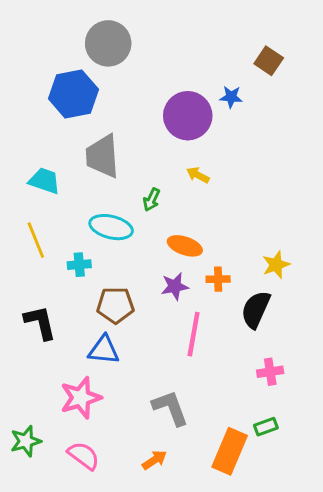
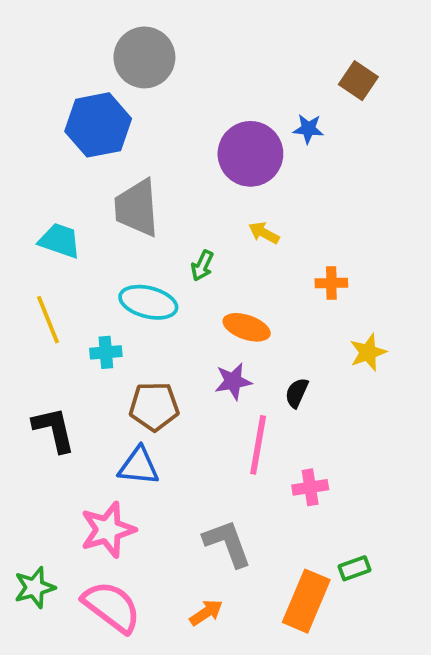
orange cross: (218, 279) -> (331, 283), moved
black semicircle: (256, 310) -> (297, 393), moved, size x0.6
pink cross: (270, 372) -> (310, 487), moved
pink semicircle: (84, 456) -> (112, 607), size x1.4

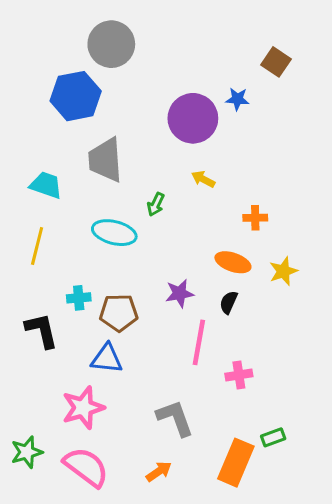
yellow line: (48, 320) -> (37, 246), turned 36
orange ellipse: (247, 327) -> (233, 262), moved
cyan cross: (106, 352) -> (79, 298), moved

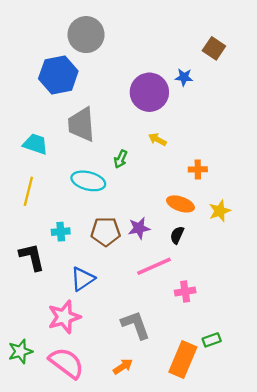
brown pentagon: (119, 313) -> (106, 232), moved
pink line: (199, 342) -> (154, 266), turned 56
blue triangle: (107, 359) -> (83, 279), turned -40

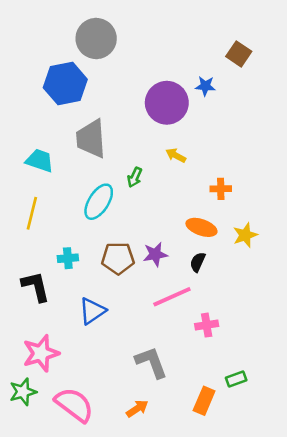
cyan ellipse: (88, 181) -> (99, 202), turned -72
pink star: (64, 317) -> (41, 353), moved
orange rectangle: (183, 360) -> (204, 401), size x0.7

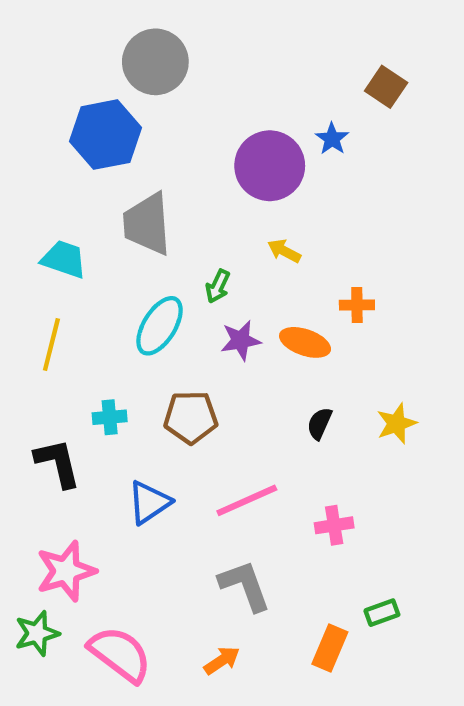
blue star: (205, 86) -> (332, 139), turned 30
orange ellipse: (201, 227) -> (305, 342), moved
yellow star: (245, 235) -> (396, 423), moved
purple star: (155, 254) -> (241, 340), moved
pink line: (172, 297) -> (247, 500), moved

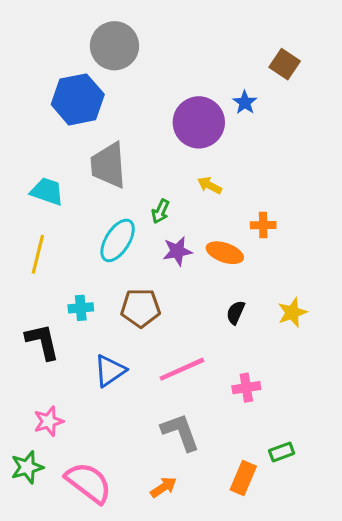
pink star: (66, 571) -> (49, 421), size x0.7

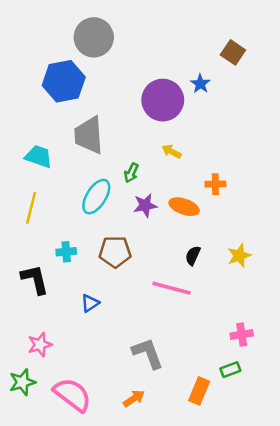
pink line: (182, 369) -> (172, 288), moved, turned 39
blue triangle: (110, 371) -> (90, 303), size x0.7
pink cross: (246, 388) -> (242, 335), moved

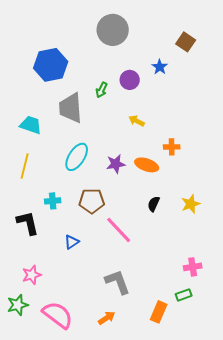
gray circle: (94, 37) -> (113, 30), moved
purple circle: (163, 100) -> (130, 80), size x0.6
green arrow: (131, 173) -> (102, 90), moved
pink line: (172, 288) -> (119, 230), moved, turned 32

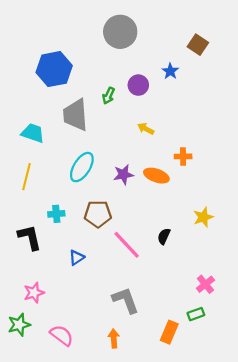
black semicircle: (154, 204) -> (164, 236), moved
pink cross: (193, 267) -> (205, 284), turned -30
pink semicircle: (58, 315) -> (62, 335), size x0.7
orange arrow: (107, 318) -> (114, 339), turned -60

